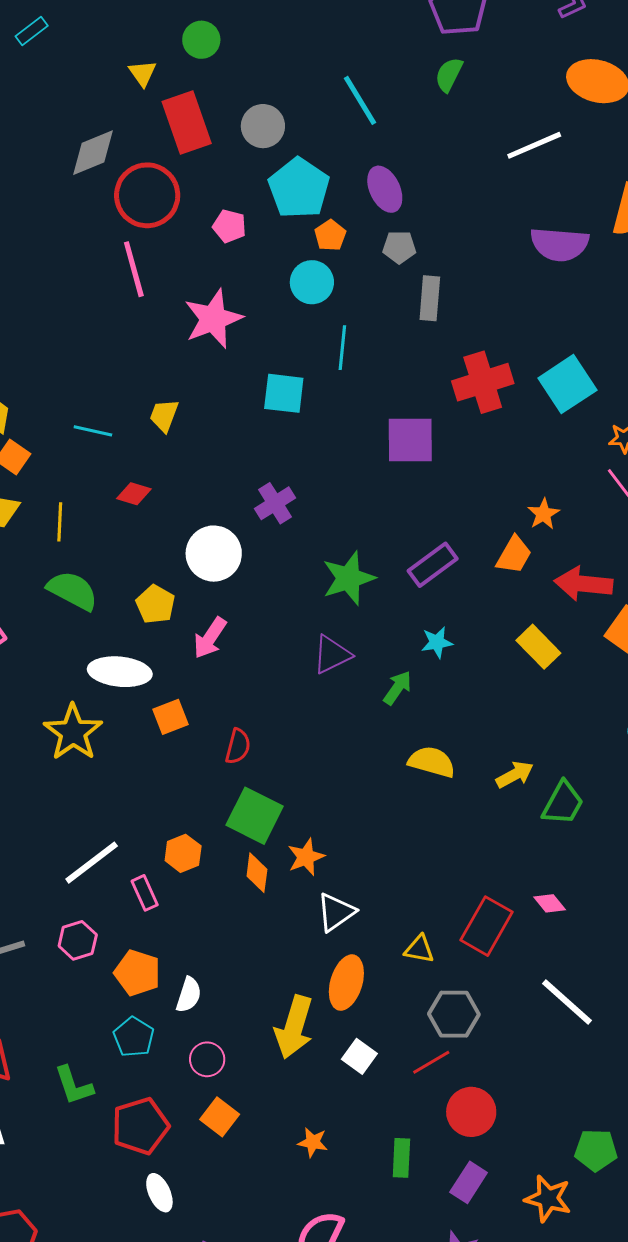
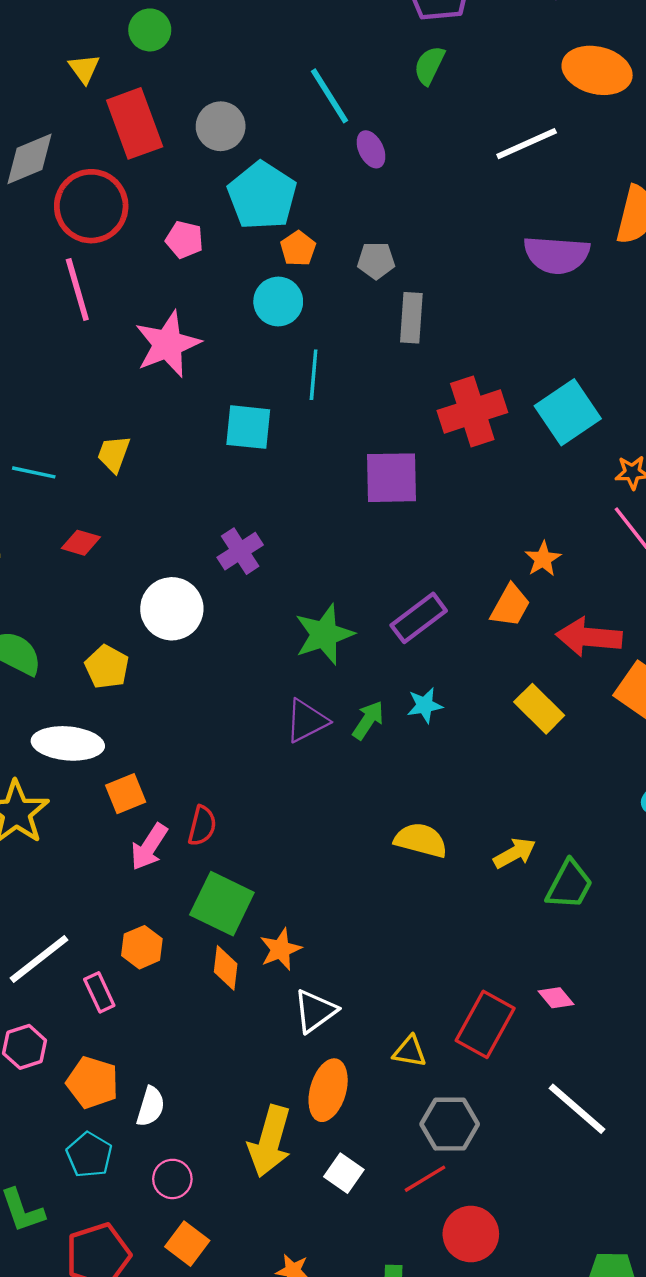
purple ellipse: (385, 189) -> (371, 149), moved, size x0.7
pink arrow: (210, 638) -> (149, 847), moved
green arrow: (398, 688) -> (368, 720), moved

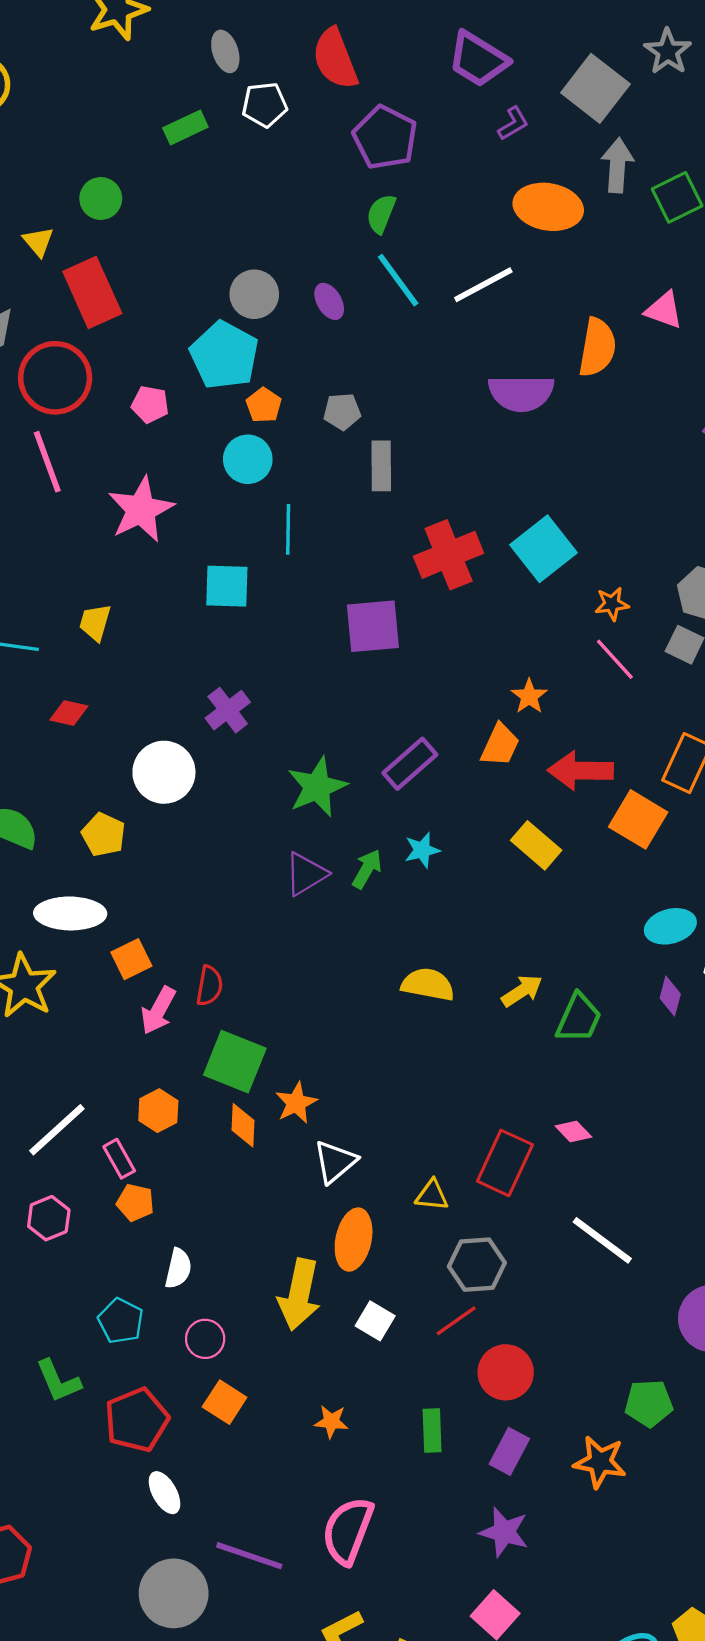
cyan line: (330, 96) -> (398, 280), moved
gray circle: (221, 126) -> (254, 294), moved
orange pentagon: (92, 1083) -> (135, 1203), moved, size x0.7

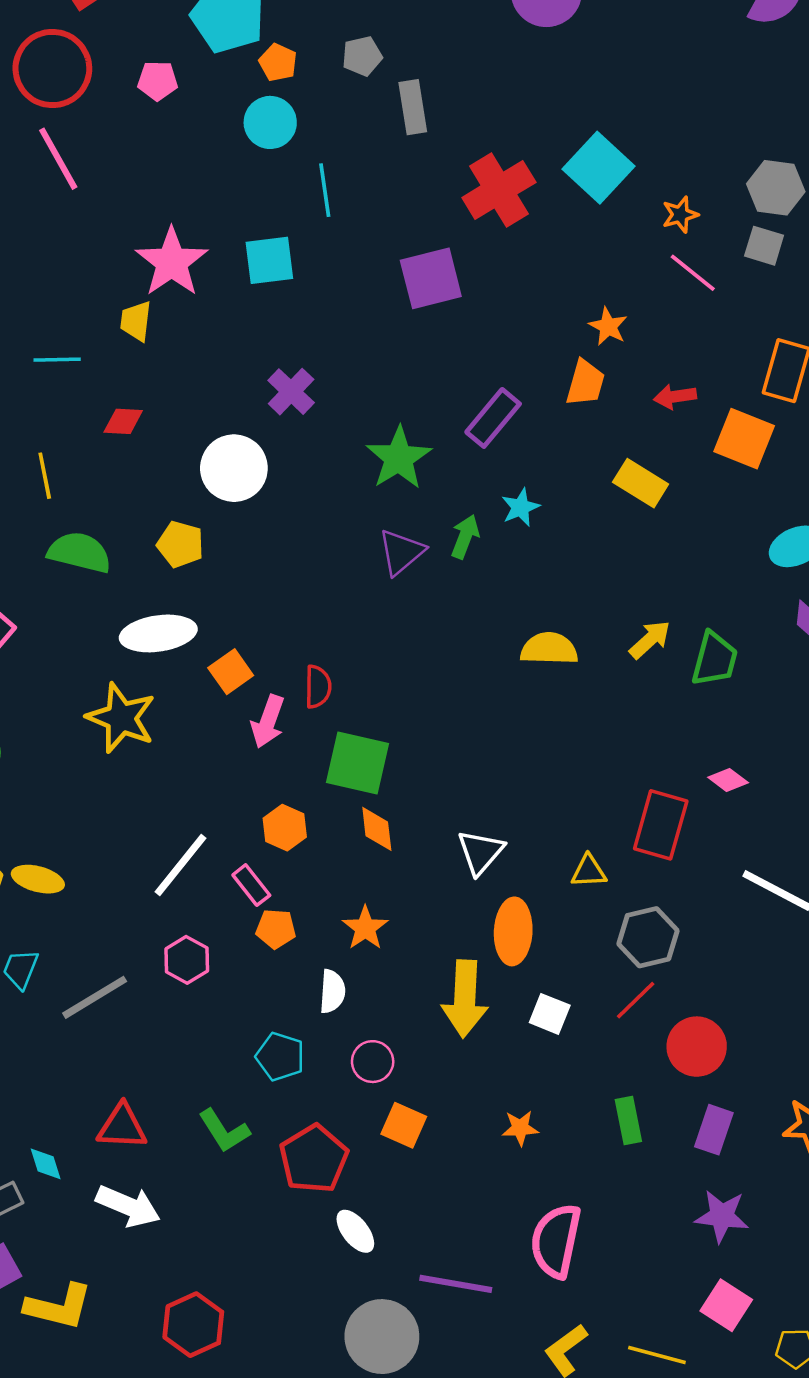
pink star: (141, 510) -> (172, 262), moved
red arrow: (581, 771) -> (675, 397), size x0.6
orange star: (296, 1103) -> (365, 928), moved

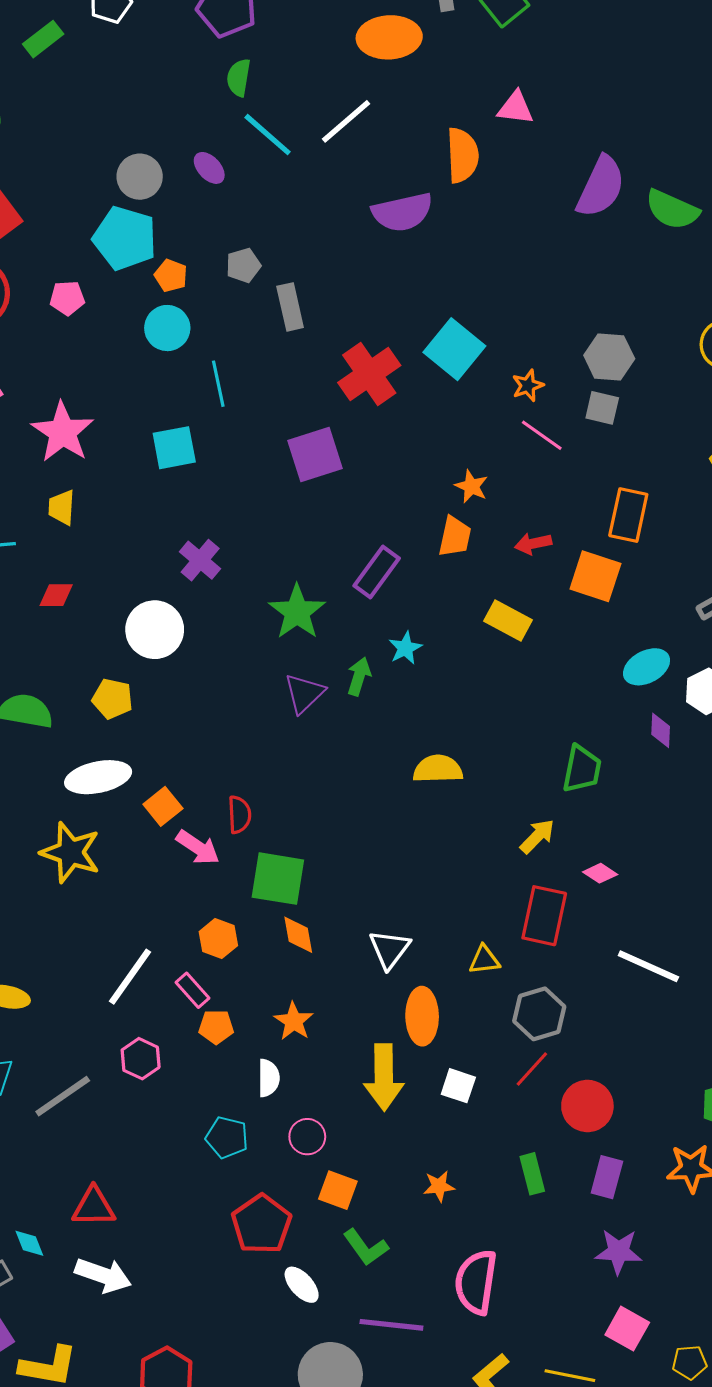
pink star: (172, 262) -> (63, 432), moved
yellow arrow: (650, 640) -> (537, 836), moved
pink arrow: (268, 721) -> (198, 847), turned -72
green L-shape: (224, 1131) -> (366, 1247), moved

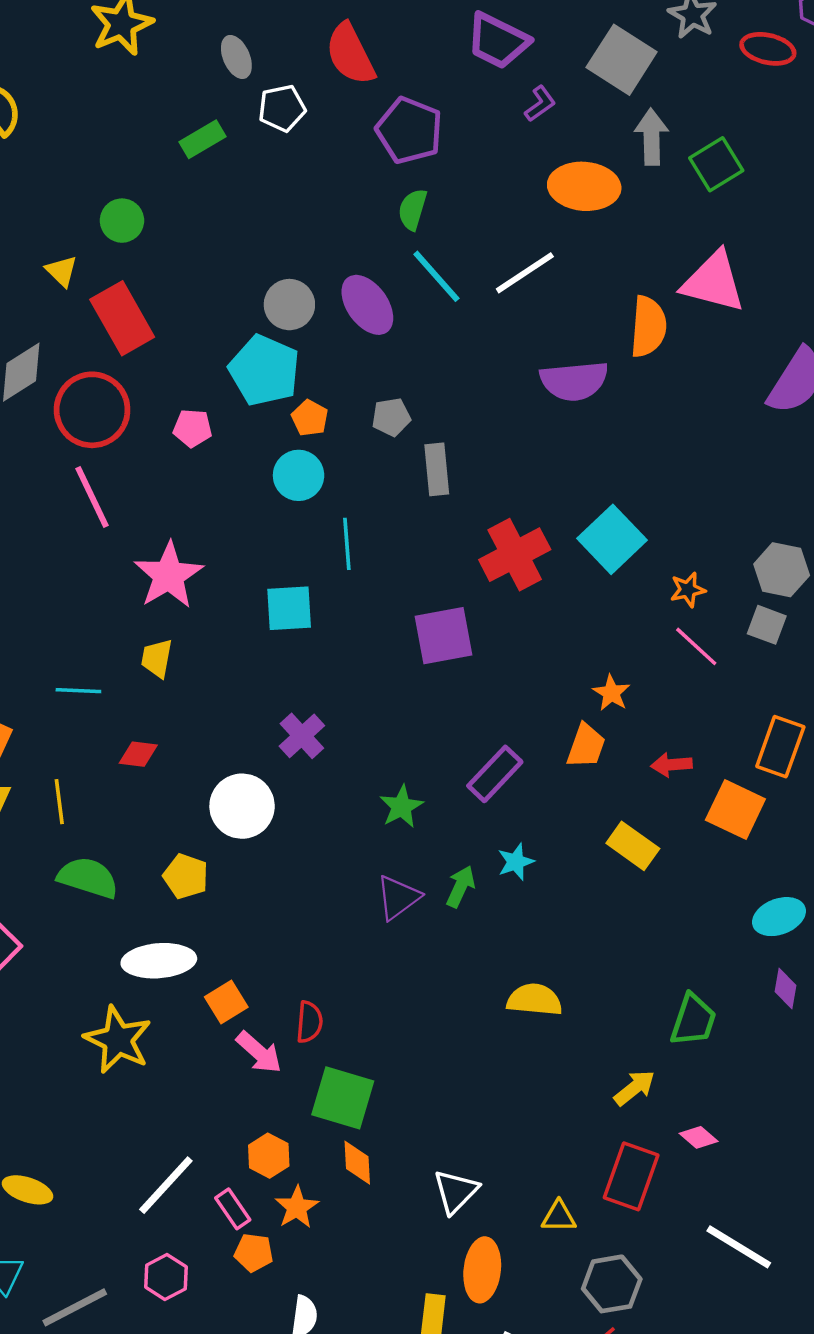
pink triangle: (516, 108) -> (713, 282), size x1.6
purple ellipse: (209, 168) -> (367, 305), size x1.6
green star: (297, 612) -> (401, 807), size x0.7
orange star: (294, 1021) -> (297, 1207), moved

